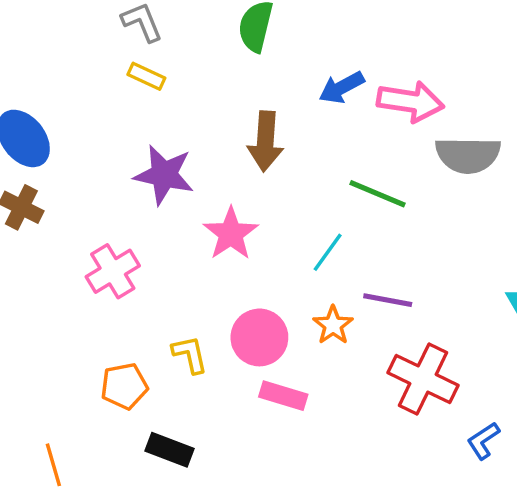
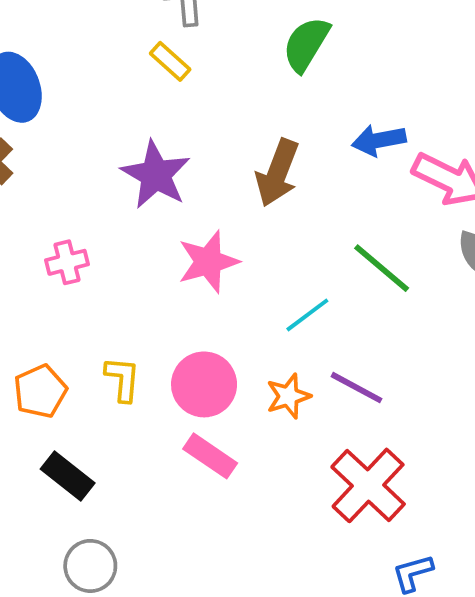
pink cross: (113, 271) -> (67, 262), size x0.7
orange pentagon: (124, 386) -> (40, 391), turned -30

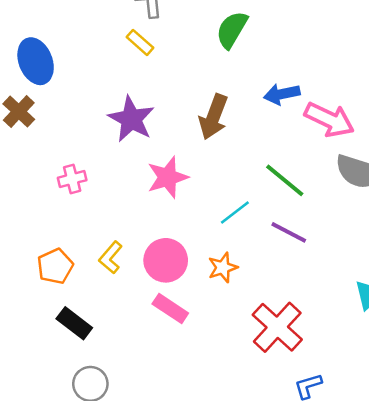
yellow L-shape: (123, 379) -> (111, 257), turned -144
purple line: (356, 388) -> (289, 232), moved

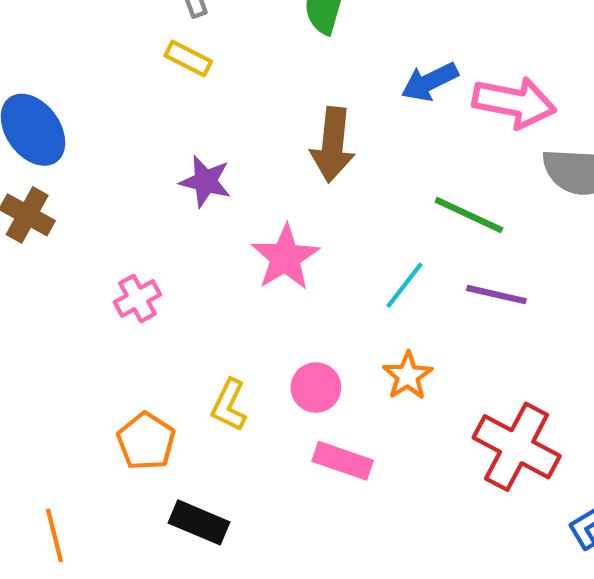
purple star: (131, 119) -> (205, 181), size x0.7
pink circle: (166, 260) -> (316, 388), size x0.7

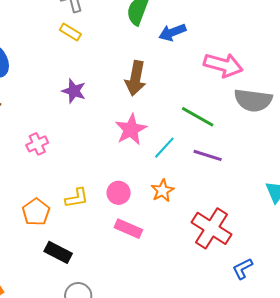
blue arrow: (430, 82) -> (172, 32), moved
pink star: (285, 258) -> (131, 129), moved
yellow L-shape: (229, 405) -> (77, 198), turned -130

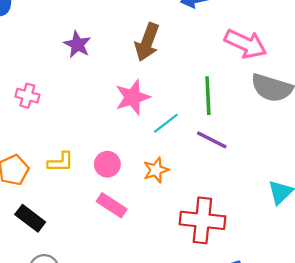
green line: (198, 117) -> (208, 96), turned 48
pink cross: (37, 144) -> (27, 96), turned 30
red cross: (211, 228) -> (202, 220), turned -36

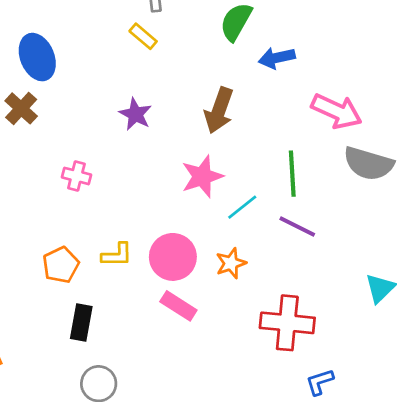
pink circle: (107, 164) -> (173, 257), size x1.5
black rectangle: (30, 218) -> (81, 322), turned 64

